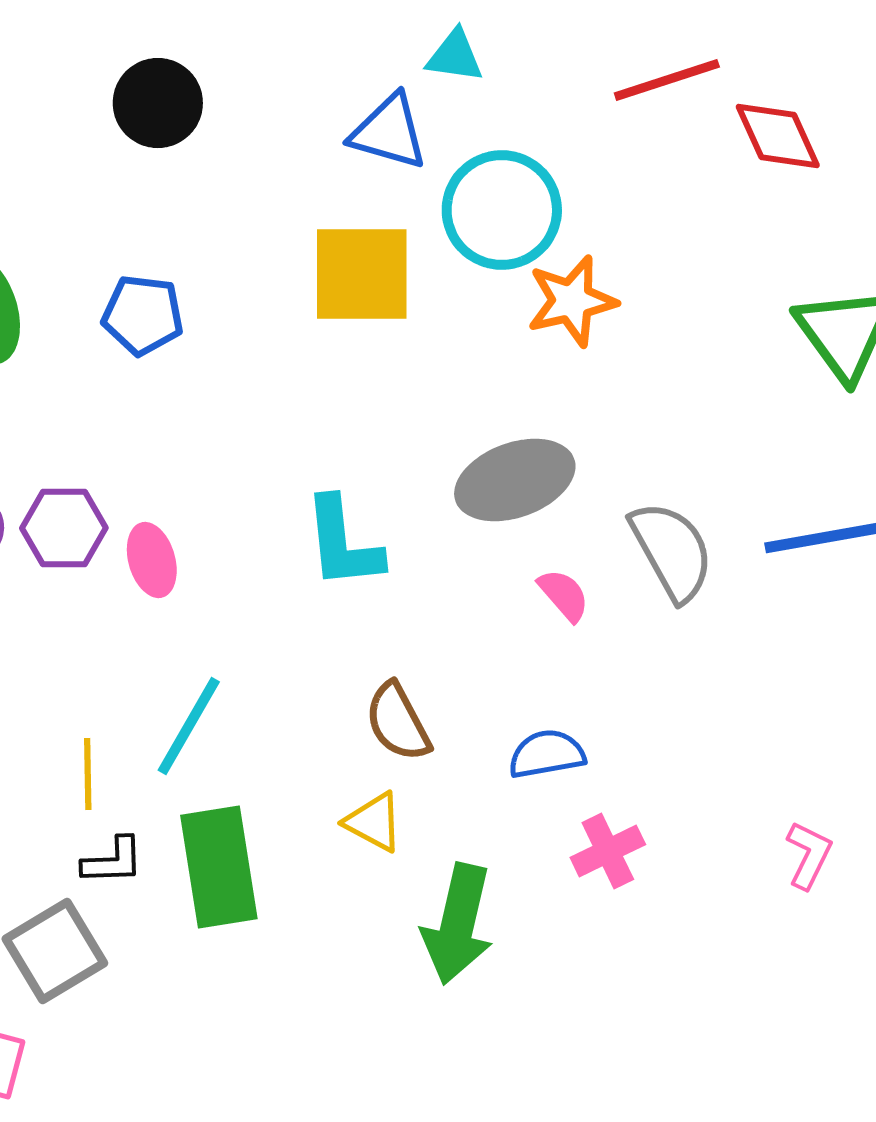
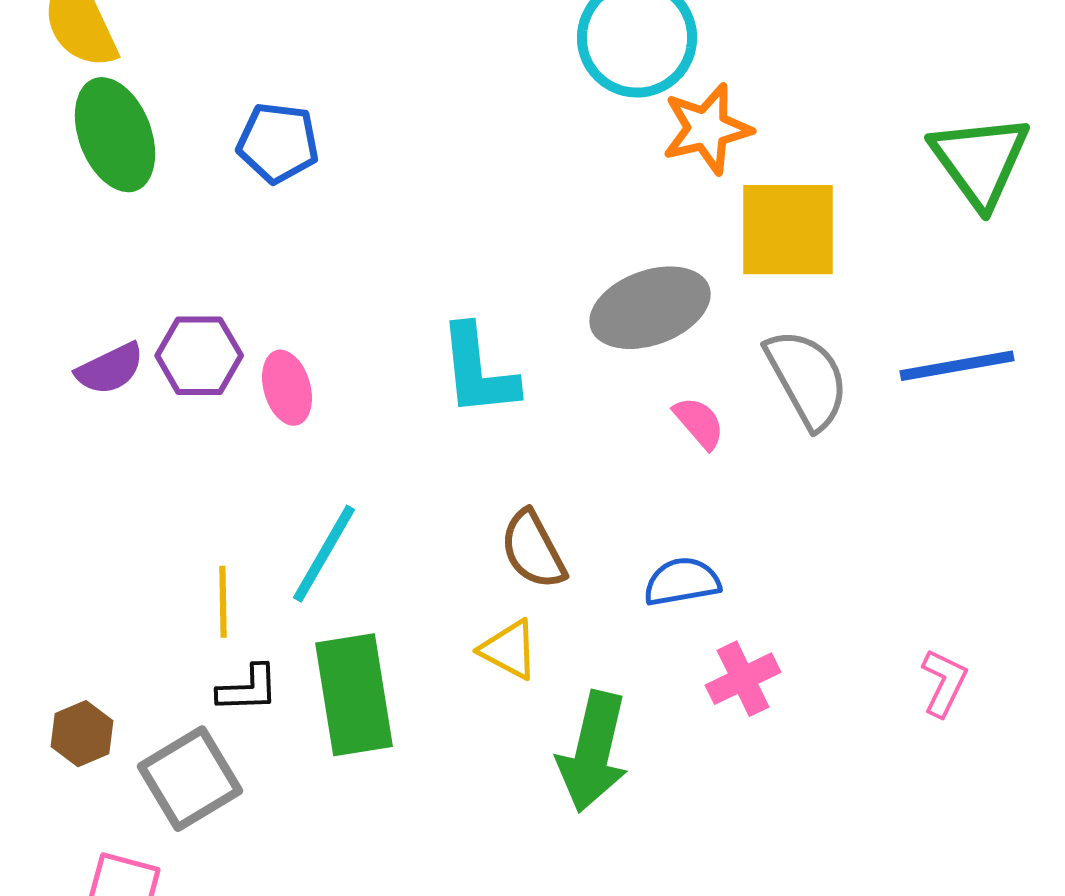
yellow square: (362, 274) -> (788, 230), moved

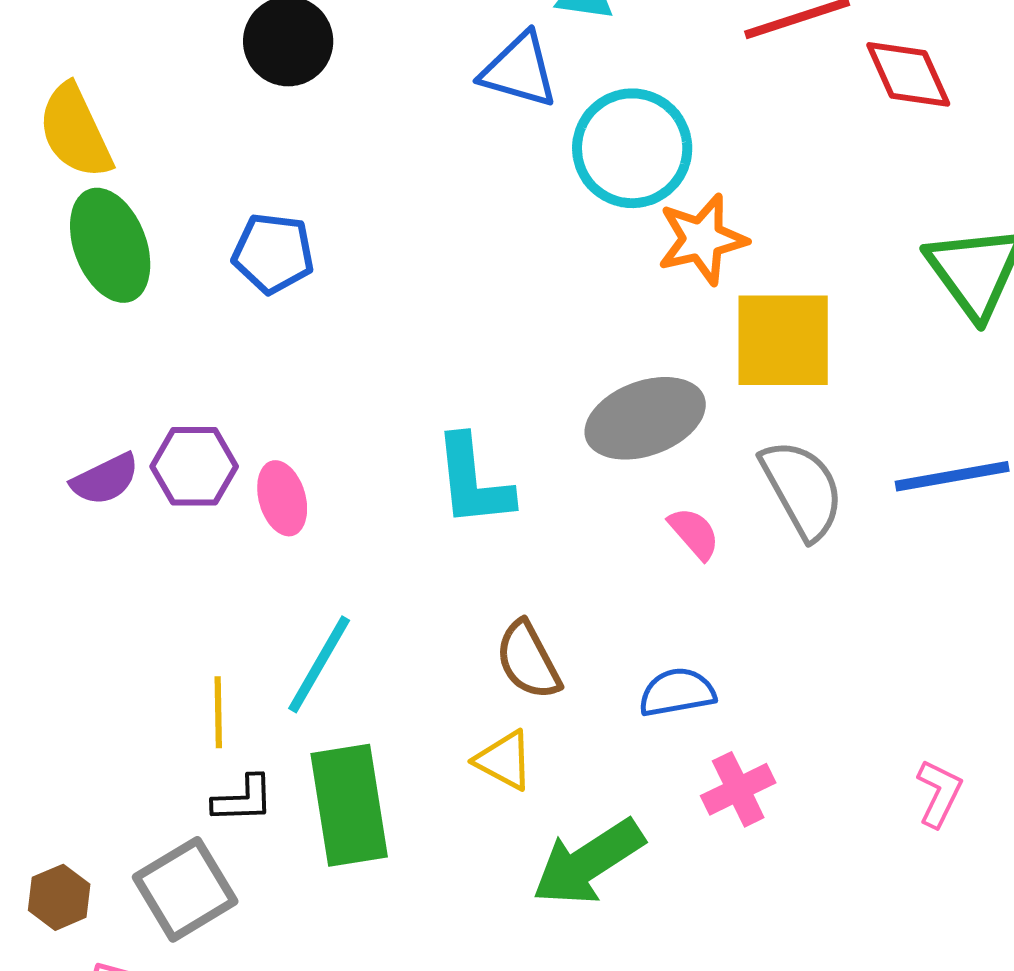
brown hexagon: (82, 734) -> (59, 897), moved
green arrow: (593, 752) -> (588, 862), turned 44

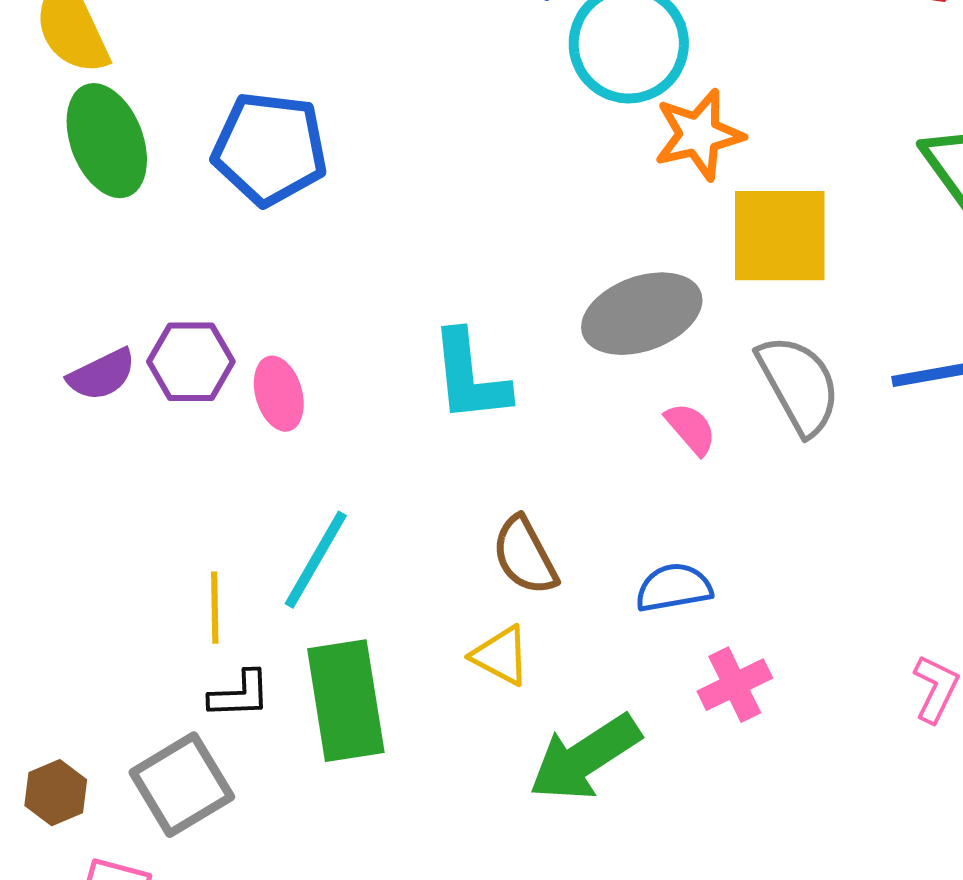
blue pentagon: (273, 253) -> (270, 149), size x1.4

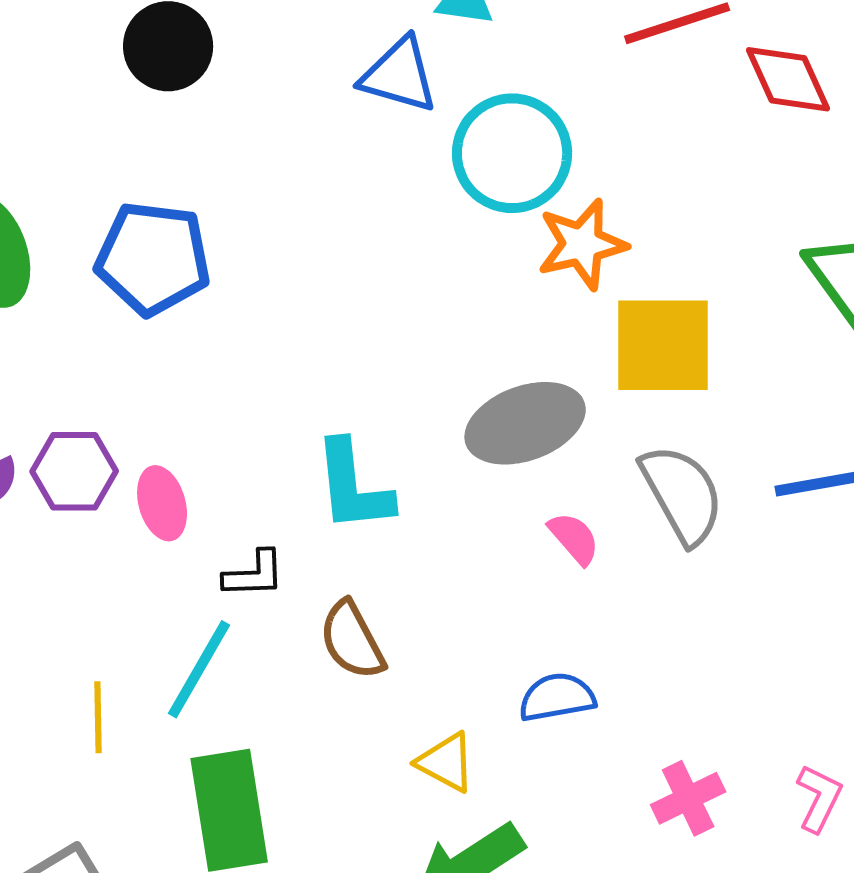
brown semicircle: (525, 556) -> (352, 640), moved
yellow triangle: (501, 656) -> (446, 762), moved
pink cross: (735, 685) -> (688, 798), moved
black L-shape: (240, 695) -> (254, 574), moved

